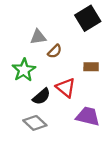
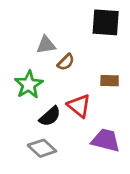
black square: (88, 18) -> (106, 22), turned 35

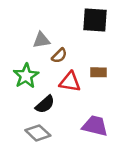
red triangle: (79, 106) -> (70, 82), moved, turned -30

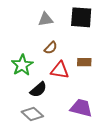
gray triangle: (41, 40) -> (46, 19), moved

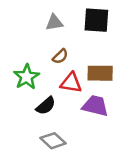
brown rectangle: (84, 62) -> (100, 73), size x1.5
purple trapezoid: (81, 108) -> (95, 106), moved
gray diamond: (32, 114) -> (53, 141), moved

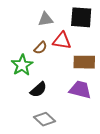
brown semicircle: (60, 56) -> (40, 48), moved
red triangle: (71, 83) -> (62, 41), moved

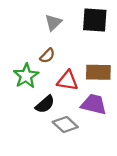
gray triangle: (46, 19) -> (53, 22), turned -35
red triangle: (62, 41) -> (68, 81), moved
gray diamond: (45, 119) -> (65, 124), moved

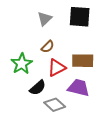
brown semicircle: (47, 56) -> (48, 47), moved
red triangle: (68, 81) -> (57, 68), turned -36

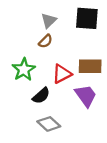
brown semicircle: (48, 47) -> (45, 41), moved
purple trapezoid: (79, 88) -> (86, 96), turned 40
gray diamond: (55, 105) -> (49, 124), moved

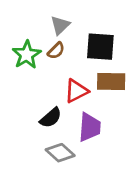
black square: (87, 18) -> (100, 47), moved
green star: (24, 70) -> (27, 55), moved
purple trapezoid: (86, 96) -> (90, 127), moved, turned 40

